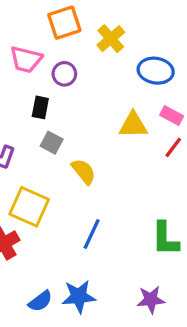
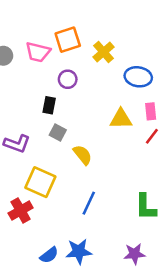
pink trapezoid: (26, 59) -> (38, 52), moved
pink rectangle: (172, 115) -> (151, 111), turned 56

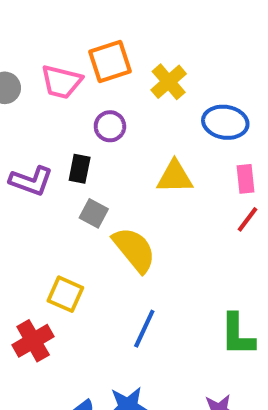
yellow triangle: (121, 119) -> (175, 177), moved
purple L-shape: (17, 144) -> (31, 181), moved
yellow semicircle: (83, 155) -> (134, 250), size x1.4
yellow square: (40, 182) -> (65, 294), size x0.7

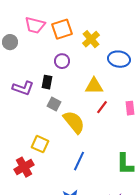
pink trapezoid: (61, 82) -> (35, 25), moved
pink rectangle: (246, 179) -> (130, 108), moved
red line: (248, 219) -> (102, 107), moved

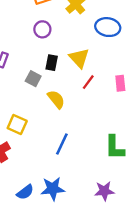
black rectangle: (47, 82) -> (52, 63), moved
yellow triangle: (94, 86) -> (79, 58), turned 48
yellow semicircle: (74, 122) -> (56, 99), size x0.7

